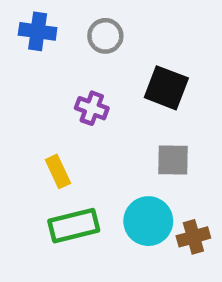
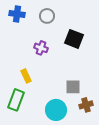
gray square: (173, 160) -> (73, 87), moved
cyan circle: (148, 221) -> (56, 110), moved
green rectangle: (74, 226) -> (16, 100), moved, turned -55

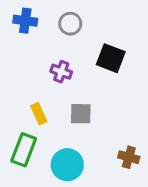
gray square: (73, 87) -> (81, 114), moved
brown cross: (86, 105) -> (129, 157), turned 32
cyan circle: (56, 110) -> (67, 165), moved

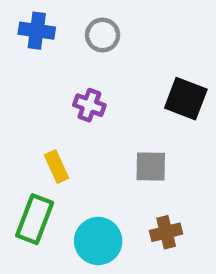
black square: (111, 58) -> (186, 99), moved
gray square: (81, 114) -> (151, 166), moved
brown cross: (129, 157) -> (166, 232), moved, turned -30

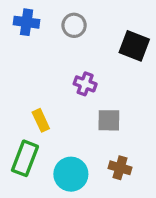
black square: (186, 99) -> (134, 46), moved
purple cross: (89, 105) -> (85, 84), moved
brown cross: (166, 232) -> (120, 168), turned 30

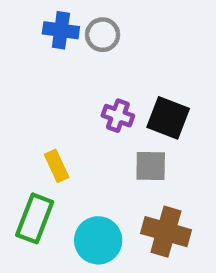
blue cross: (27, 22) -> (61, 30), moved
black square: (134, 46) -> (168, 118), moved
brown cross: (120, 168) -> (166, 232), size x1.5

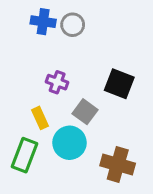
purple cross: (118, 116) -> (57, 82), moved
gray square: (151, 166) -> (85, 112), moved, turned 35
cyan circle: (98, 240) -> (70, 143), moved

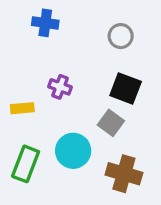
gray circle: (73, 25) -> (121, 36), moved
gray square: (85, 112) -> (111, 123), moved
yellow rectangle: (40, 118) -> (22, 108), moved, turned -70

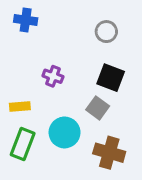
blue cross: (45, 23) -> (26, 20), moved
yellow rectangle: (22, 108) -> (20, 107), moved

